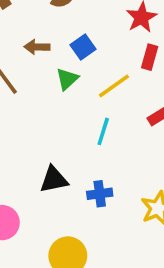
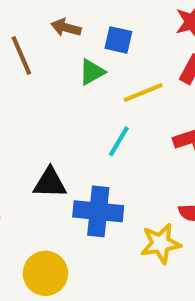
blue square: (83, 47) -> (118, 40), turned 35
blue cross: (100, 194) -> (98, 211), size x1.6

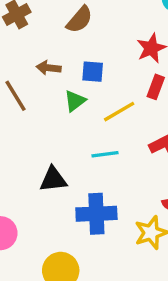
cyan line: (119, 141) -> (105, 154), turned 60
black triangle: (50, 183) -> (53, 179), moved

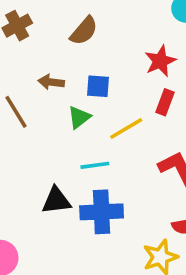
cyan line: (105, 154) -> (95, 165), moved
blue cross: (96, 214) -> (102, 212), moved

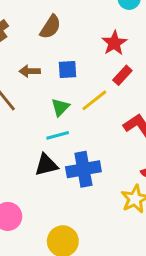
red rectangle: (165, 102) -> (122, 75), turned 30
green triangle: (79, 117) -> (60, 107), moved
cyan line: (95, 165) -> (58, 135), moved

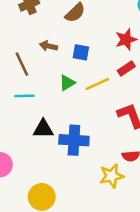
cyan line: (58, 135) -> (24, 96), moved

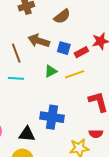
brown arrow: (49, 46) -> (39, 41), size x1.5
red rectangle: (126, 69) -> (81, 52), moved
black triangle: (43, 129) -> (27, 134), moved

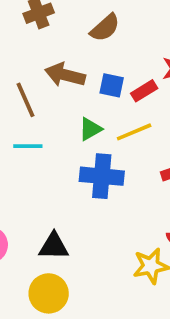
blue cross: (52, 117) -> (102, 176), moved

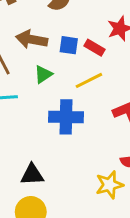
red rectangle: (144, 91) -> (95, 48), turned 66
green triangle: (90, 129) -> (43, 74), moved

